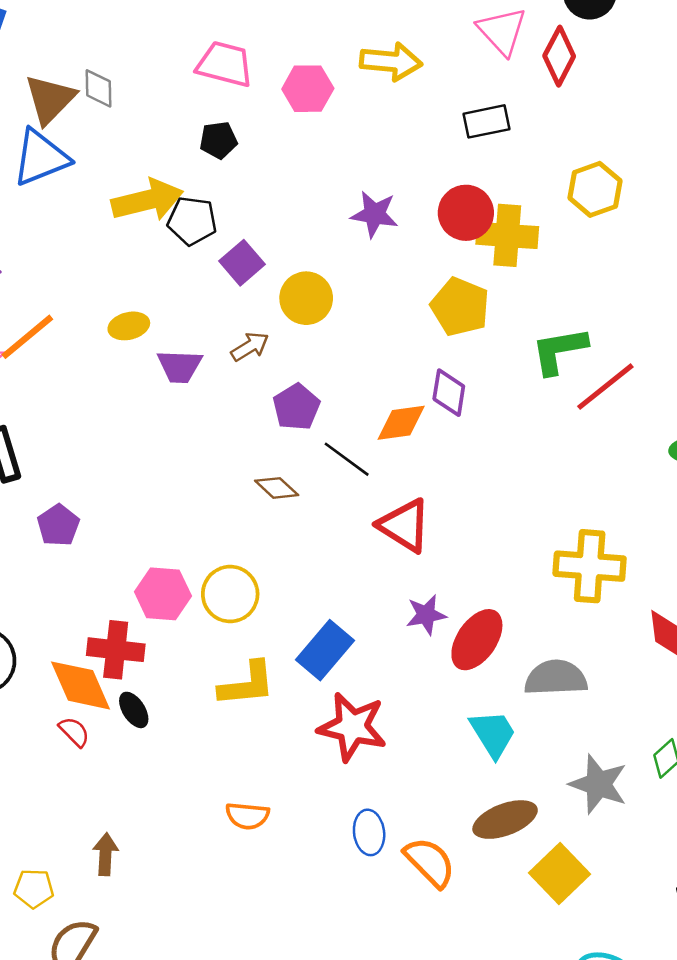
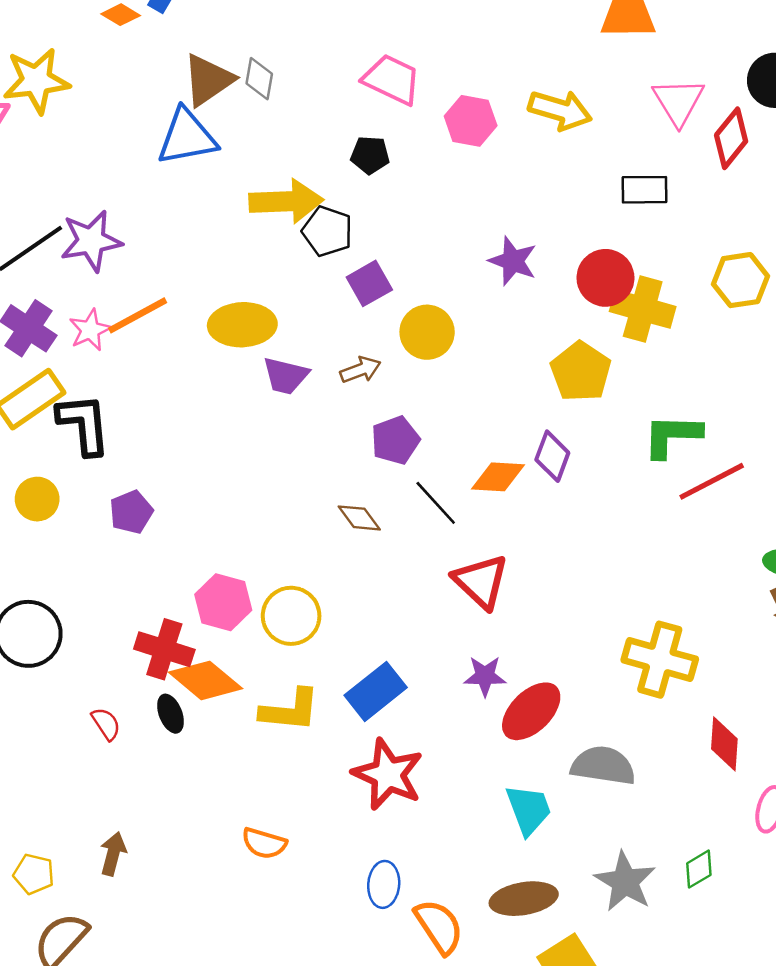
yellow ellipse: (129, 326) -> (242, 325), size x1.6
orange diamond: (80, 685) -> (205, 680), moved, turned -38

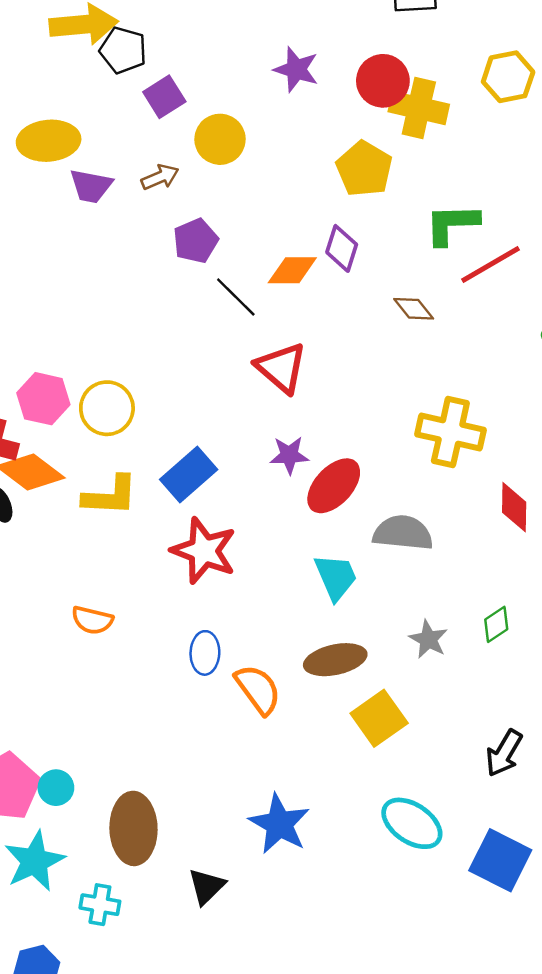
brown diamond: (359, 518) -> (414, 309), moved
gray star: (625, 882) -> (428, 639), size x0.7

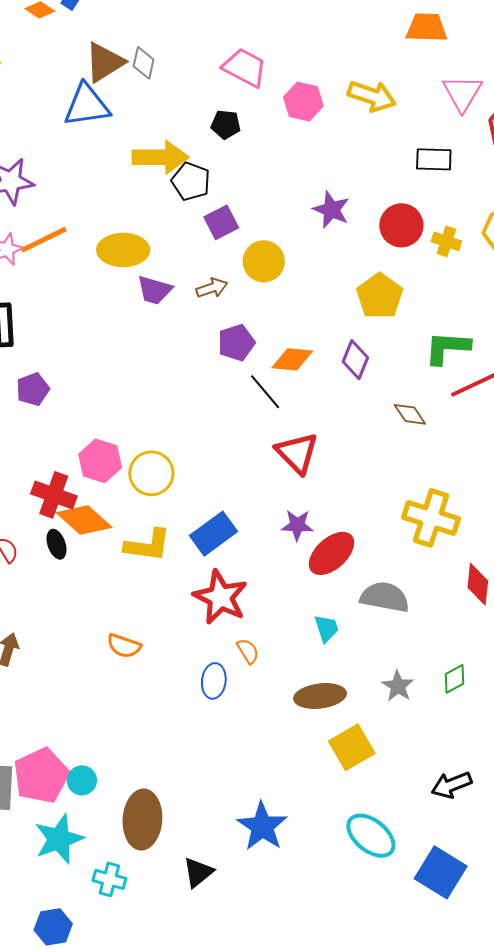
yellow cross: (419, 108) -> (446, 241), moved, size x0.6
orange diamond: (292, 270) -> (292, 359), moved
cyan trapezoid: (336, 577) -> (327, 628), size x0.7
orange semicircle: (258, 689) -> (248, 651), moved, size x0.6
black arrow: (504, 753) -> (451, 785), turned 33

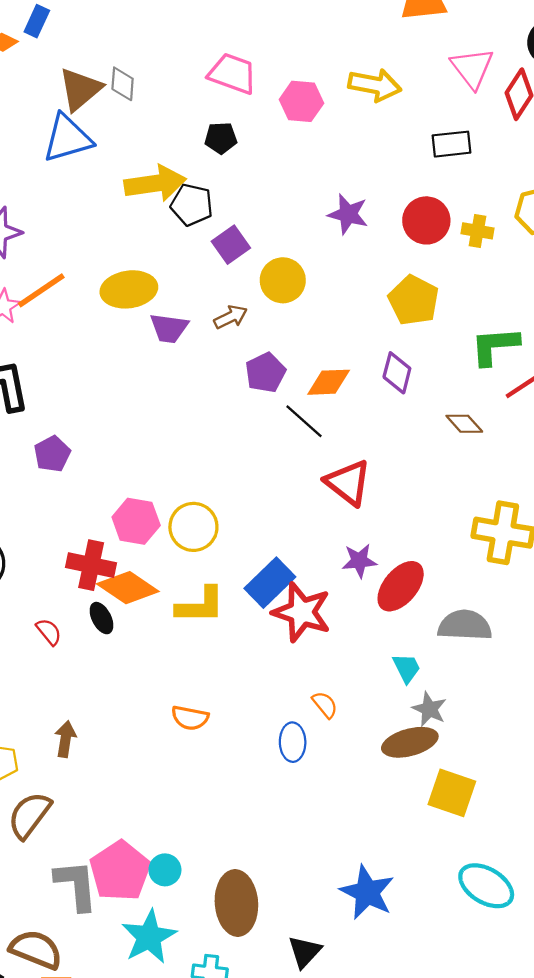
red star: (220, 597) -> (302, 612), moved
gray star: (398, 686) -> (429, 709), moved
yellow square: (352, 747) -> (452, 793), turned -33

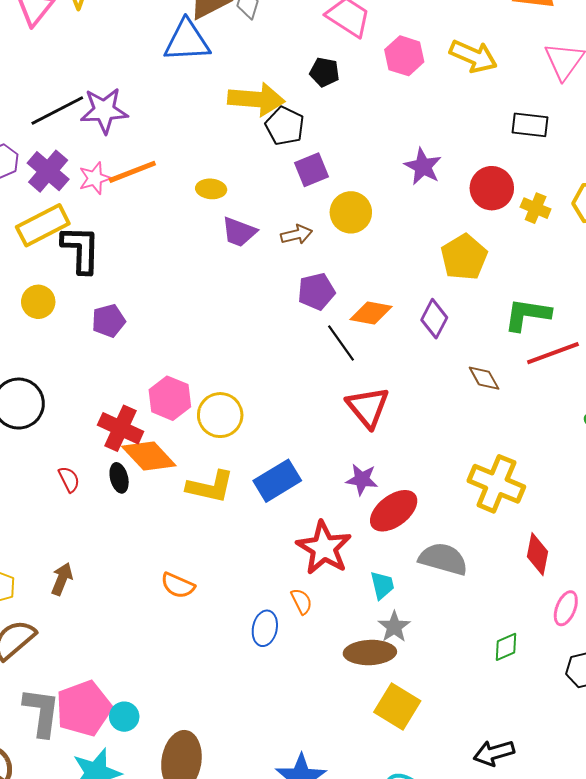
yellow ellipse: (129, 289) -> (211, 189), size x0.6
red star: (302, 612) -> (324, 548), moved

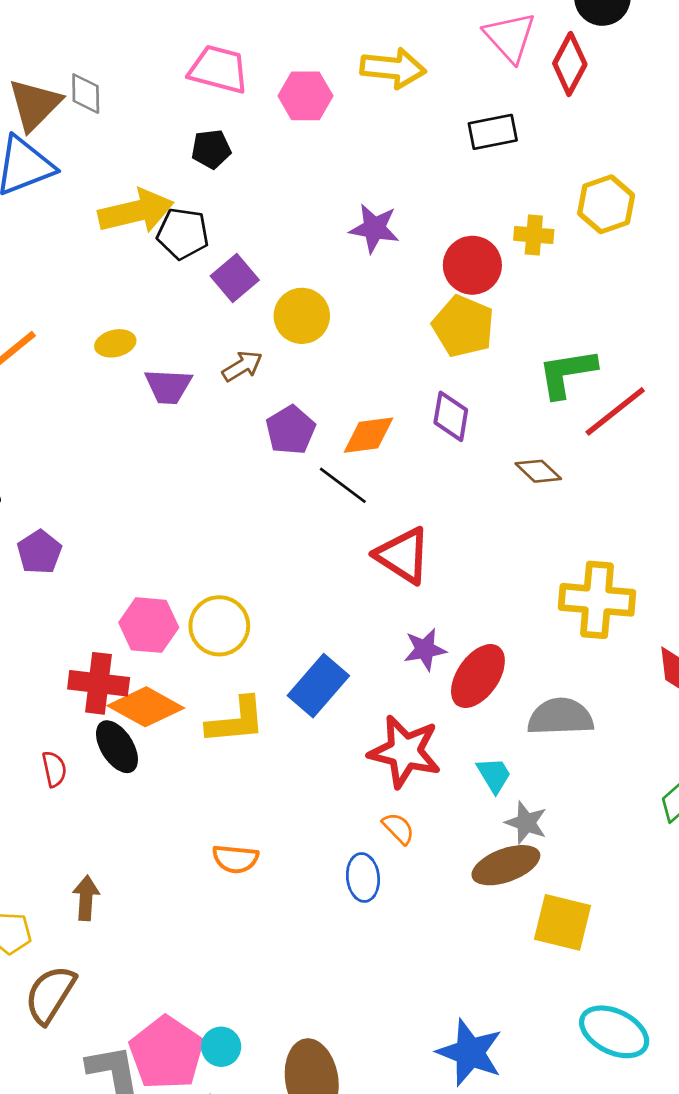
red circle: (492, 188) -> (472, 265), moved
black ellipse: (119, 478) -> (117, 747), size x1.4
red semicircle: (69, 479) -> (54, 769), turned 32

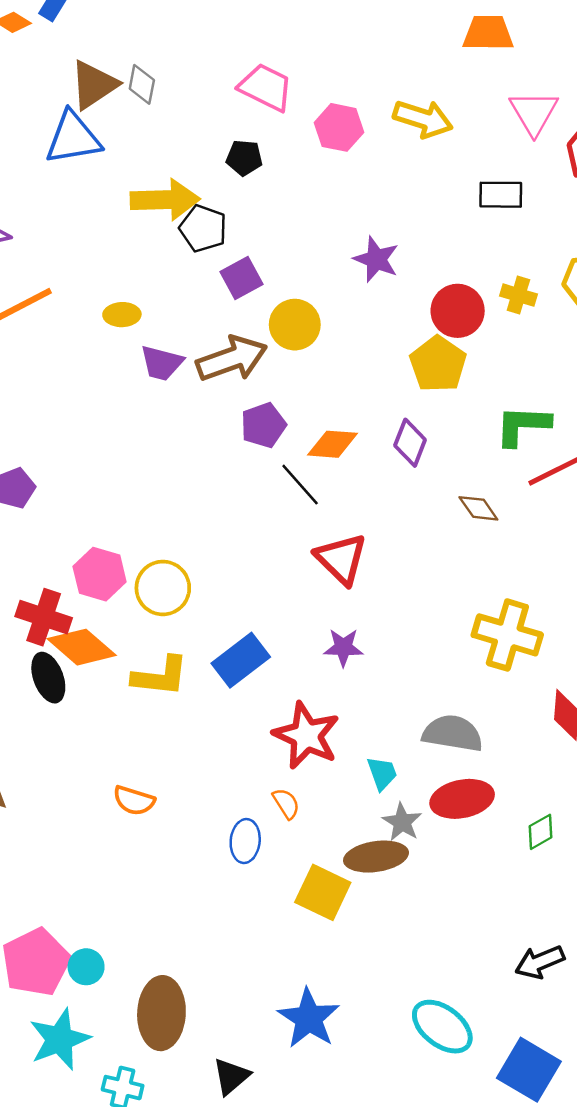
brown arrow: (242, 366) -> (232, 359), size x1.8
red ellipse: (478, 676) -> (462, 799), moved, turned 32
yellow square: (563, 922) -> (323, 892), moved

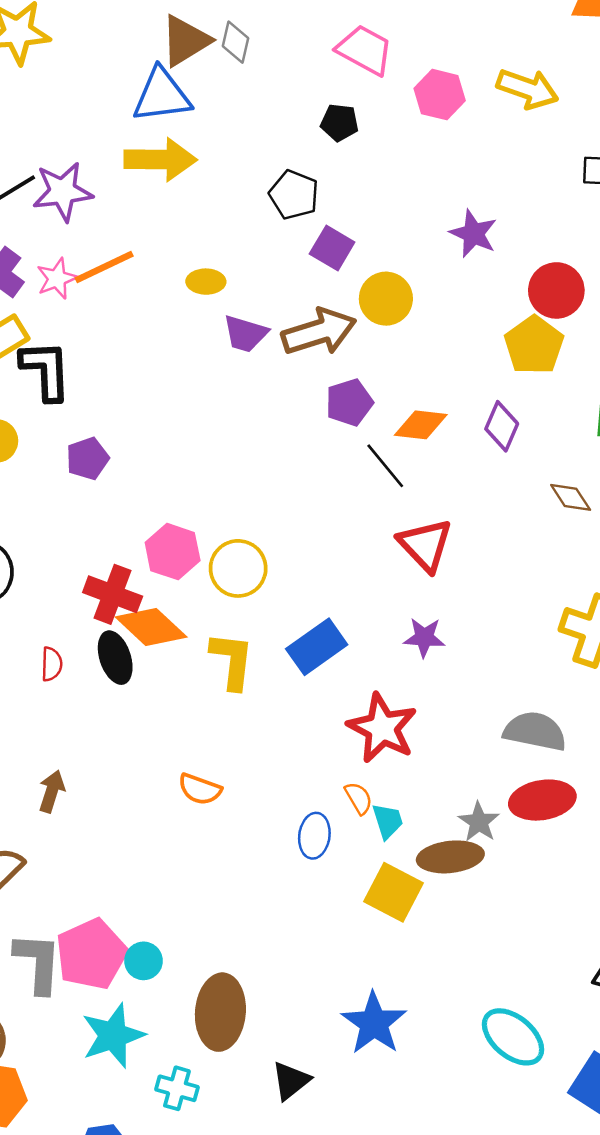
yellow arrow: (165, 200) -> (160, 160), moved
purple square: (241, 278) -> (332, 248), turned -33
yellow L-shape: (160, 676) -> (232, 661), turned -92
cyan trapezoid: (382, 773) -> (388, 821), moved

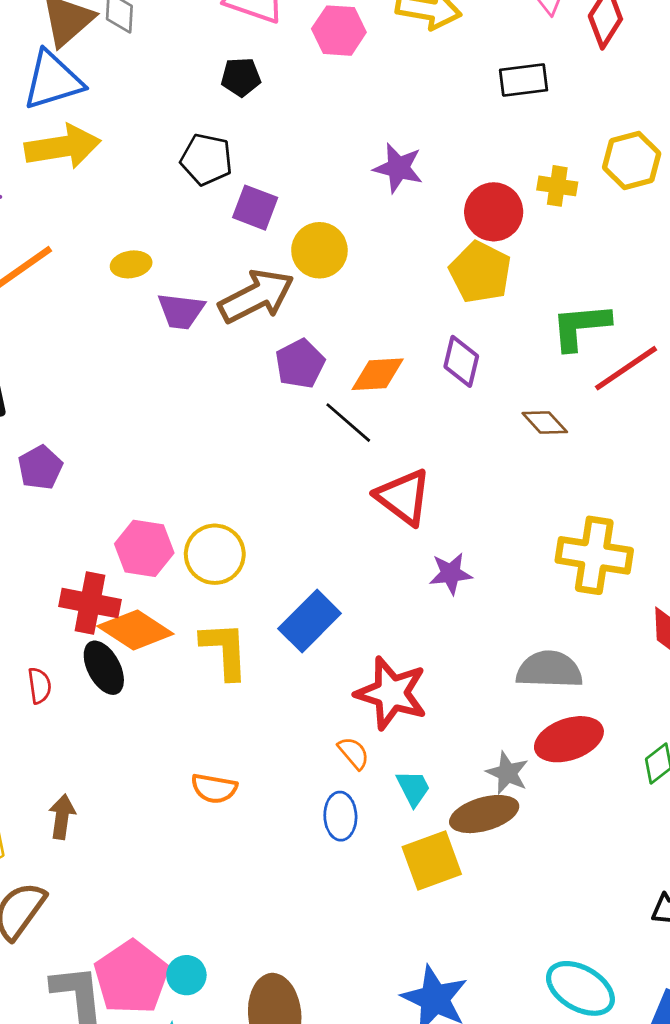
purple star: (424, 637) -> (451, 574), moved
orange semicircle: (359, 798) -> (354, 753), moved
yellow square: (393, 892) -> (432, 860), turned -38

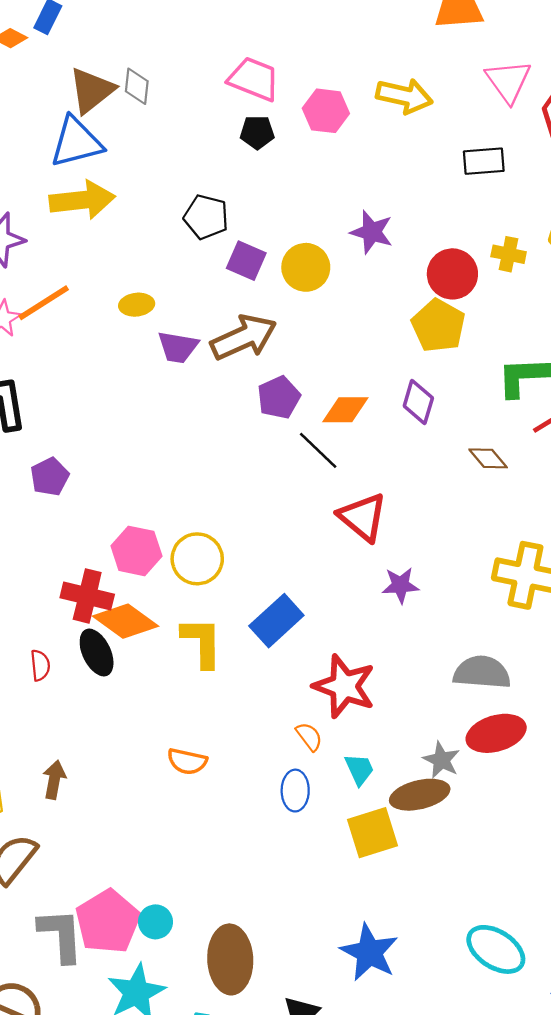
black pentagon: (241, 77) -> (257, 132), moved
yellow circle: (319, 250) -> (306, 267), moved

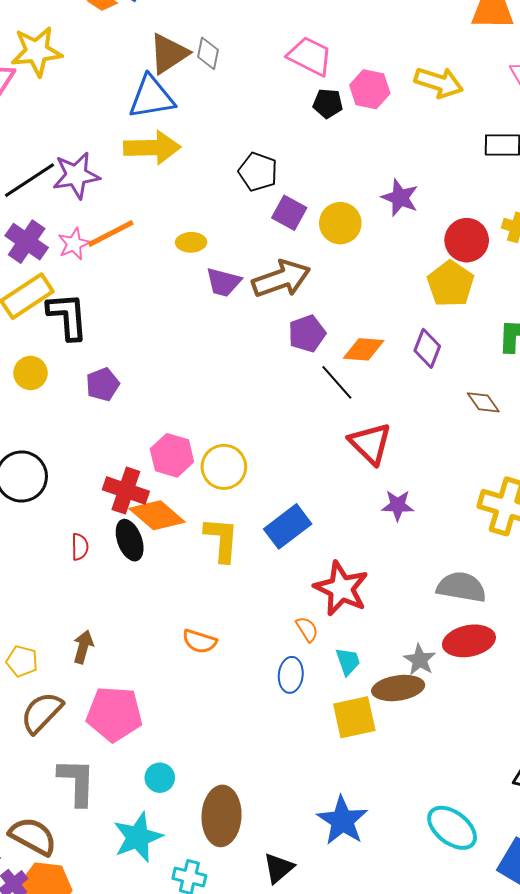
black pentagon: (257, 132) -> (328, 103), moved
pink pentagon: (108, 922) -> (114, 714), moved, turned 30

